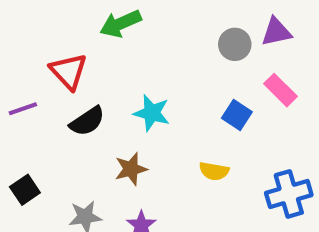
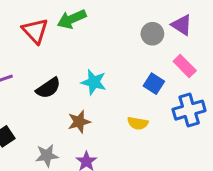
purple triangle: (276, 32) -> (182, 25), turned 45
red triangle: (69, 71) -> (35, 31), moved
blue cross: (289, 194) -> (189, 110), moved

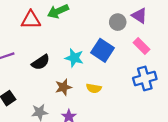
red triangle: (35, 31) -> (31, 20), turned -48
blue square: (154, 84) -> (102, 50), moved, size x1.5
yellow semicircle: (138, 123) -> (94, 88), moved

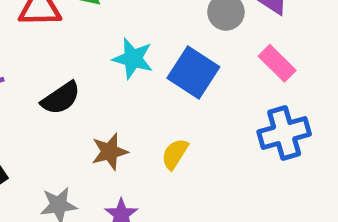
cyan star: (74, 58) -> (133, 59), moved
yellow semicircle: (94, 88) -> (175, 154), turned 112

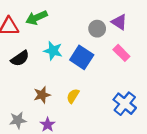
black semicircle: (61, 98) -> (20, 58), moved
blue cross: (284, 133) -> (125, 104), moved, turned -35

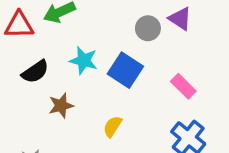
pink rectangle: (121, 53) -> (183, 86), moved
brown star: (42, 95) -> (61, 106), moved

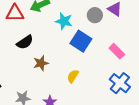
cyan star: (84, 60) -> (64, 21), moved

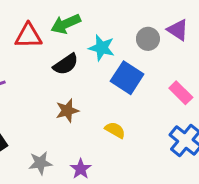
black semicircle: (25, 42) -> (66, 64), moved
yellow semicircle: (73, 76) -> (115, 130), turned 88

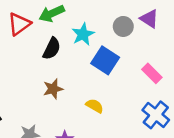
red triangle: (28, 36) -> (19, 24), turned -35
cyan star: (102, 48) -> (83, 34), turned 30
black semicircle: (66, 64) -> (52, 49), turned -30

